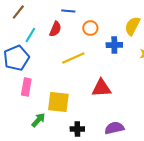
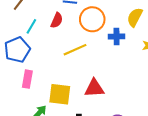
orange circle: (90, 28) -> (92, 19), size x1.6
red triangle: (101, 88) -> (94, 88), moved

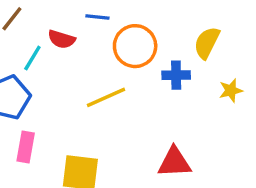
red semicircle: (57, 20) -> (62, 39), moved, turned 84
red triangle: (94, 88) -> (174, 162), moved

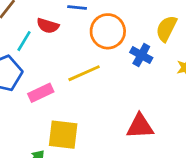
blue cross: (176, 75) -> (141, 55), turned 30
pink rectangle: (26, 147) -> (41, 93), moved, turned 55

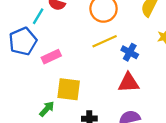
blue cross: (141, 55) -> (130, 52), moved
yellow line: (84, 73) -> (105, 41), moved

